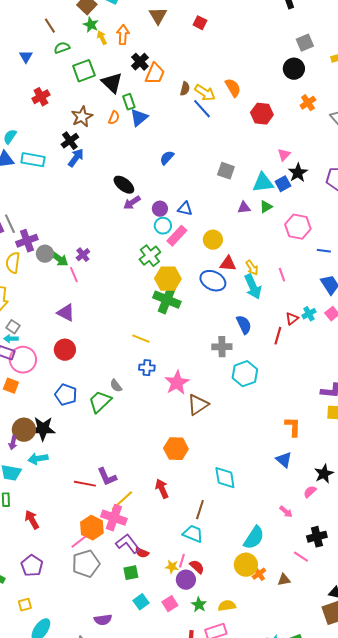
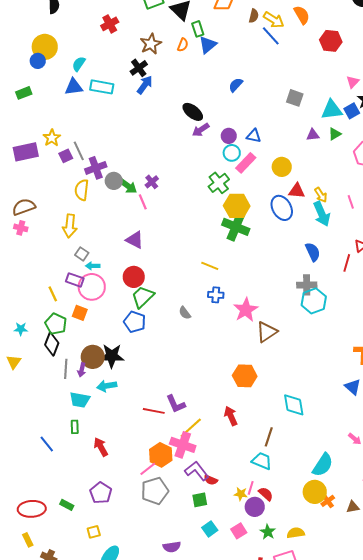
blue ellipse: (213, 281) -> (282, 208), turned 35
cyan arrow: (11, 339) -> (93, 266), moved
gray cross: (222, 347) -> (307, 285), moved
green trapezoid: (100, 402) -> (143, 297), moved

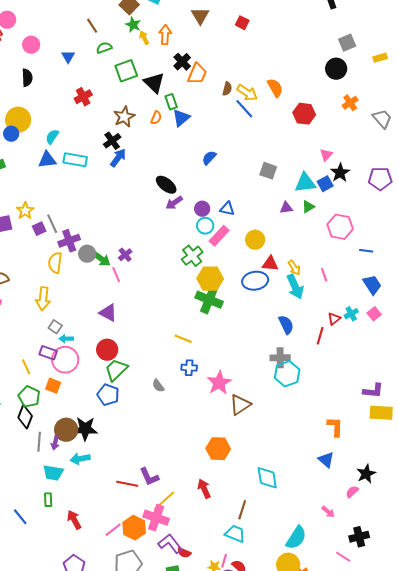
blue ellipse: (282, 208) -> (255, 281), turned -70
pink line: (148, 469) -> (113, 530), moved

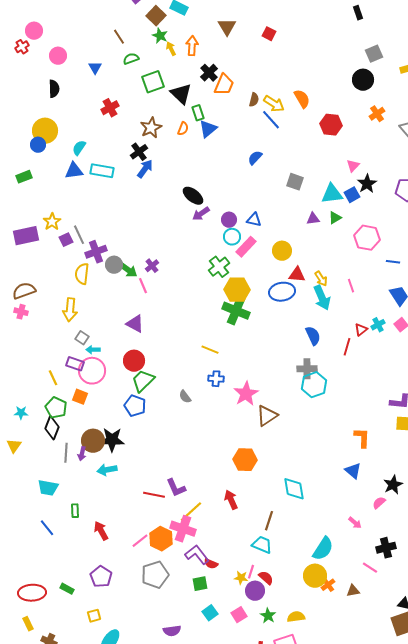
blue semicircle: (209, 158) -> (255, 158), moved
cyan trapezoid: (53, 473) -> (48, 488), moved

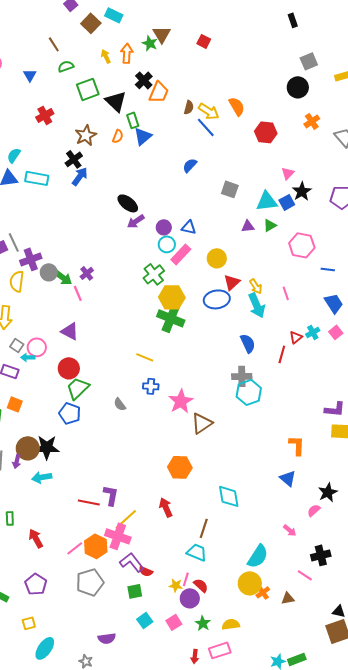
green star: (160, 36) -> (150, 43), moved
red triangle: (297, 275) -> (232, 282), turned -48
pink circle: (92, 371) -> (37, 347), moved, size x0.7
purple L-shape: (176, 488) -> (111, 495), turned -145

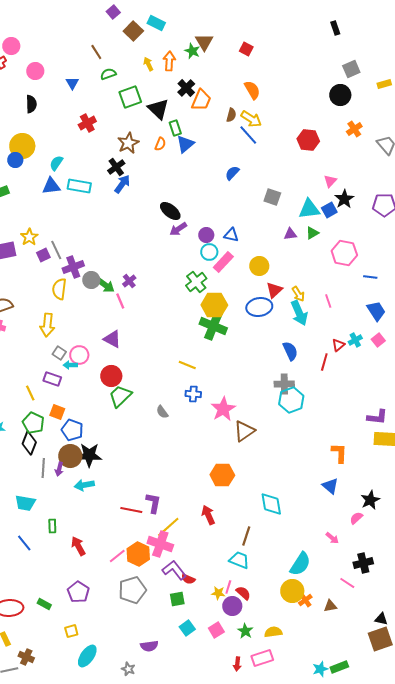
orange semicircle: (237, 106) -> (252, 90), moved
blue pentagon: (70, 413) -> (72, 430), moved

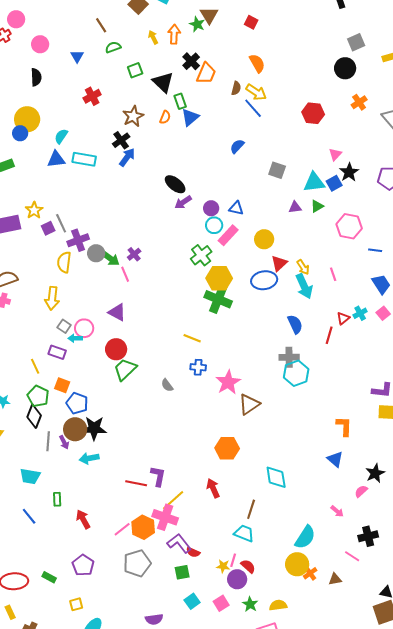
green square: (130, 97) -> (135, 70), size x0.7
purple arrow: (59, 469) -> (64, 442), turned -40

